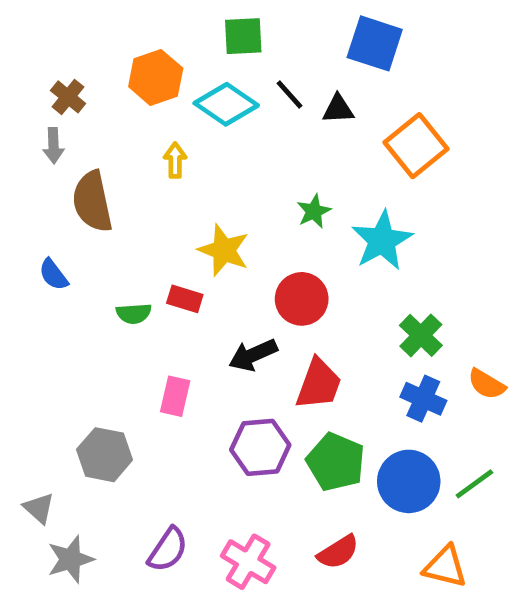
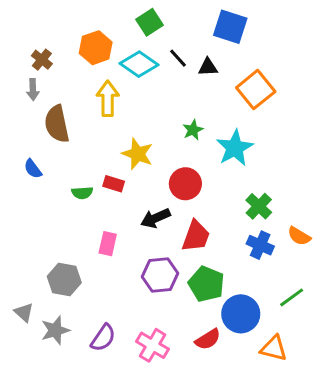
green square: (243, 36) -> (150, 22), turned -30
yellow arrow: (175, 160) -> (108, 99), size x1.6
blue circle: (409, 481) -> (241, 314), moved
gray star: (70, 559) -> (55, 330), moved

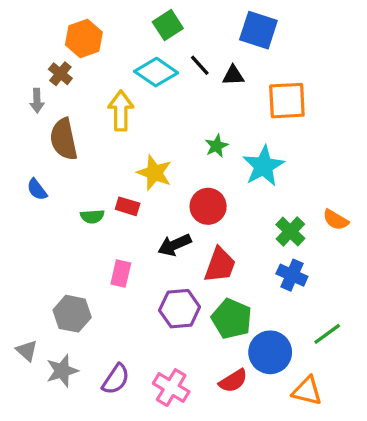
orange hexagon: (96, 48) -> (84, 38), moved
brown cross: (42, 60) -> (60, 74), moved
orange square: (256, 90) -> (287, 101), turned 36
orange semicircle: (299, 236) -> (336, 220), moved

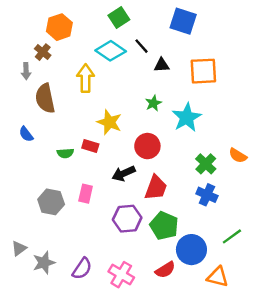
black triangle: (233, 75) -> (162, 65), moved
gray hexagon: (72, 314) -> (51, 202), moved
gray triangle: (27, 351) -> (19, 248), turned 42

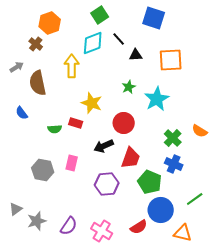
cyan diamond: (111, 51) -> (93, 43), turned -55
gray arrow: (26, 71) -> (17, 67), moved, turned -120
green pentagon: (164, 226) -> (150, 182), moved

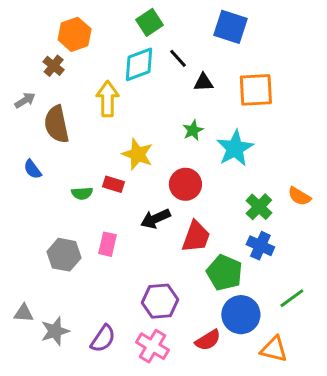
purple hexagon: (107, 184) -> (160, 301), moved
gray triangle: (16, 209) -> (24, 313), turned 40

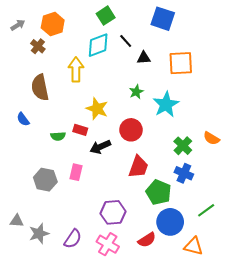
gray arrow: (25, 100) -> (18, 25), moved
black arrow: (155, 219) -> (100, 147), moved

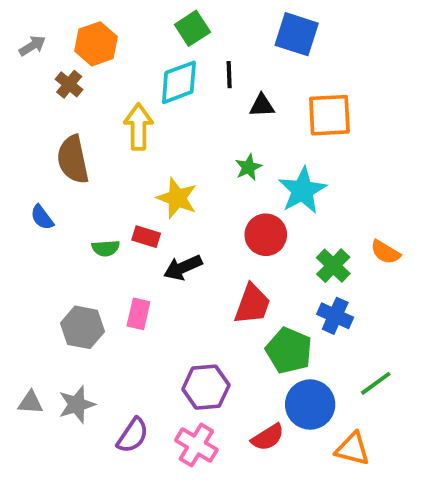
black line: (126, 41) -> (229, 75), turned 40
red circle: (131, 130) -> (266, 235), moved
gray star: (39, 234) -> (77, 404), moved

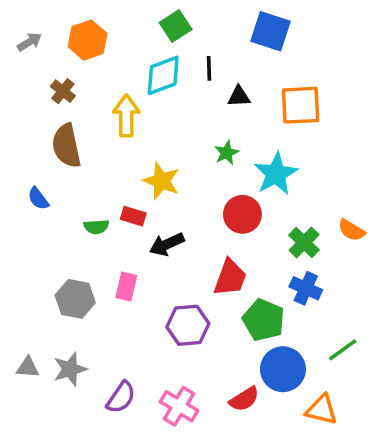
brown cross: (69, 84) -> (63, 91), moved
purple hexagon: (206, 387) -> (188, 325), moved

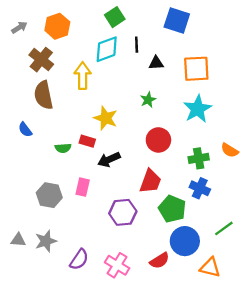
brown cross: (63, 91) -> (41, 60), size x1.5
cyan star: (276, 174) -> (197, 109), moved
green cross: (304, 242) -> (199, 158), turned 36

